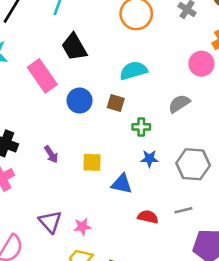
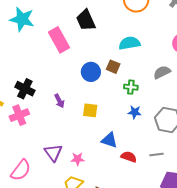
blue circle: (80, 101) -> (91, 72), moved
blue triangle: (122, 184) -> (109, 140), moved

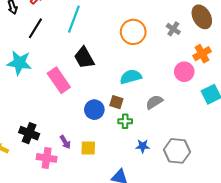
gray semicircle: (162, 72) -> (154, 102), moved
green cross: (131, 87) -> (125, 121), moved
yellow square: (90, 110) -> (88, 148), moved
pink cross: (19, 115) -> (47, 158), moved, turned 36

